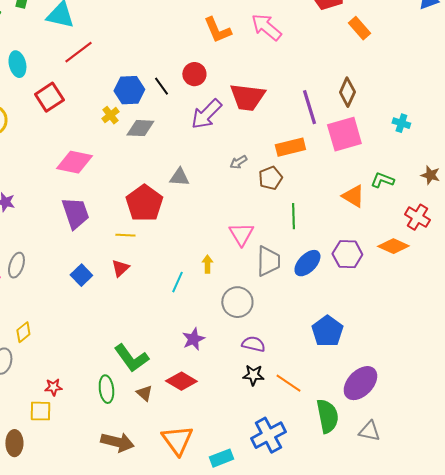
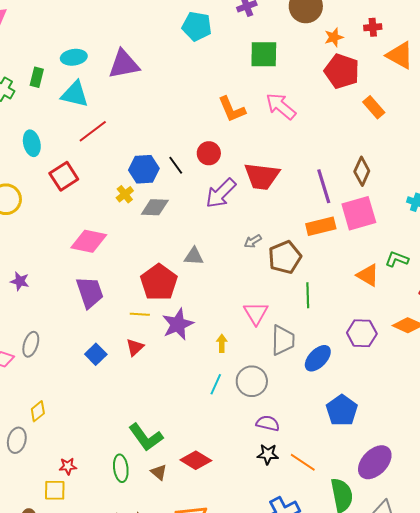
orange rectangle: (290, 147) -> (321, 226), moved
brown pentagon: (270, 178) -> (285, 257), size x1.4
blue ellipse: (307, 263) -> (318, 358), moved
cyan line: (177, 282) -> (216, 384), moved
purple star: (193, 339) -> (178, 324), moved, size x1.4

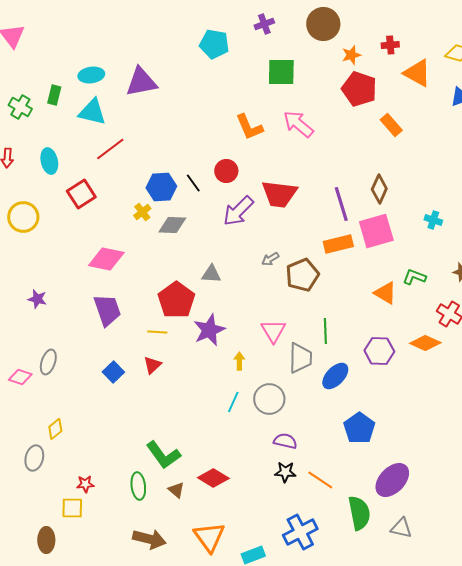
green line: (308, 295) -> (325, 331), moved
purple star: (178, 324) -> (209, 330), moved

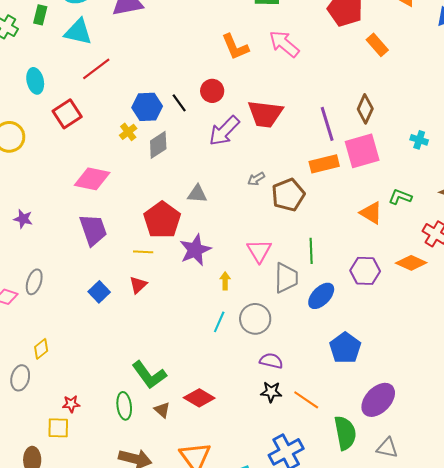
gray diamond: (172, 225) -> (158, 145), turned -36

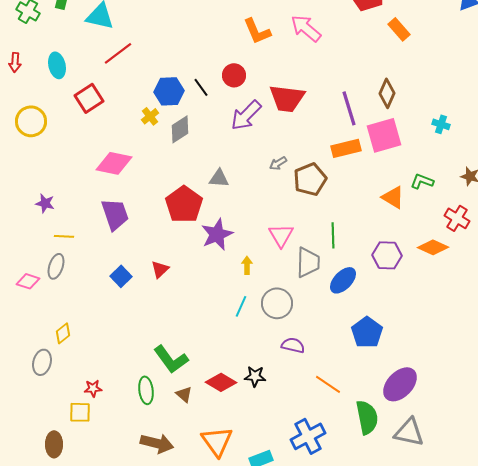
yellow line: (143, 252) -> (64, 236), moved
black star: (271, 392) -> (255, 376), moved
gray triangle: (387, 448) -> (409, 432), size x1.4

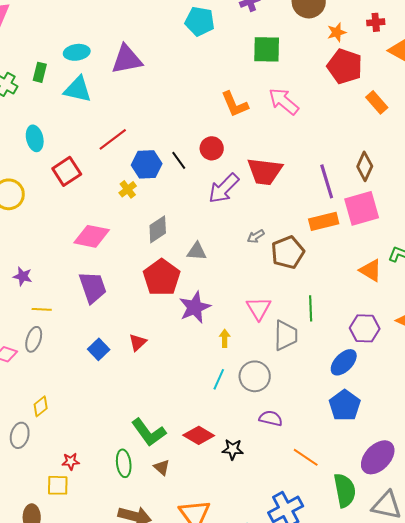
red line: (118, 53) -> (113, 139), moved
gray diamond: (180, 129) -> (158, 229), moved
blue ellipse: (343, 280) -> (344, 362), moved
red diamond: (221, 382) -> (199, 435), moved

